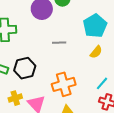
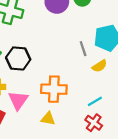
gray line: (59, 43) -> (83, 49), moved, turned 56

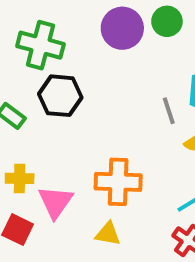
black hexagon: (18, 58) -> (60, 96), moved

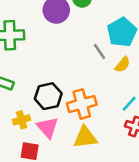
black hexagon: (60, 96) -> (48, 96), moved
yellow triangle: (108, 234) -> (85, 137), size x1.5

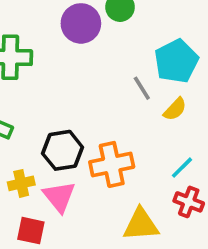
yellow triangle: (85, 137) -> (141, 225), moved

